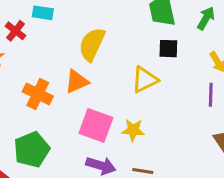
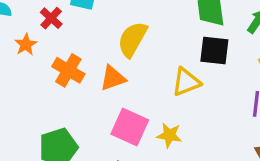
black square: (168, 49) -> (214, 50), size x1.4
orange cross: (38, 94) -> (68, 70), moved

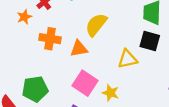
orange cross: (68, 70) -> (50, 39), turned -30

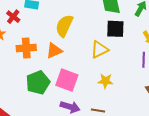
green pentagon: (35, 89) -> (38, 83), moved
yellow star: (111, 93) -> (105, 81), moved

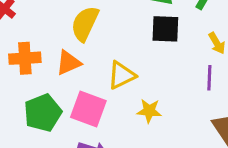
yellow triangle: (99, 50) -> (121, 75), moved

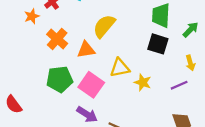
orange cross: (25, 58) -> (57, 39), turned 30
purple line: (209, 78) -> (179, 85), turned 49
yellow star: (149, 111) -> (143, 82), moved

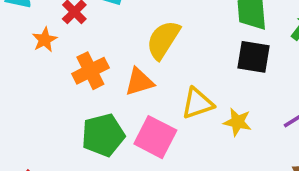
orange cross: (57, 39) -> (90, 71), turned 30

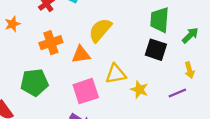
orange star: (45, 40) -> (12, 24), moved
green pentagon: (103, 135) -> (34, 82), moved
pink square: (155, 137) -> (86, 91), turned 36

